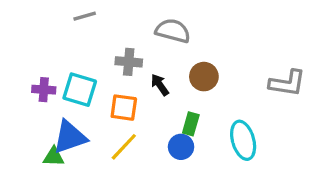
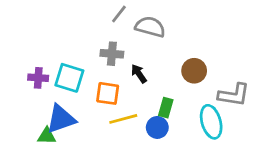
gray line: (85, 16) -> (119, 14), moved, turned -36
brown circle: (204, 77) -> (194, 71), moved
gray L-shape: (287, 83) -> (234, 95), moved
yellow line: (124, 147) -> (123, 119), moved, turned 32

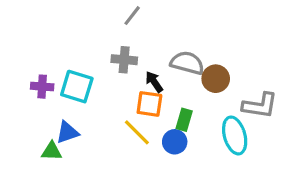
gray semicircle: (150, 27) -> (187, 63), moved
orange square: (108, 93) -> (149, 104), moved
blue triangle: (61, 119) -> (67, 132), size x0.7
yellow line: (123, 119) -> (137, 132), turned 60

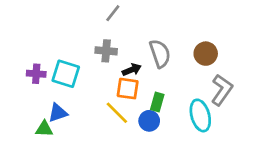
gray semicircle: (187, 63) -> (160, 54), turned 56
brown circle: (216, 79) -> (206, 54), moved
black arrow: (154, 82) -> (132, 70), turned 102
gray L-shape: (260, 105) -> (222, 90), turned -64

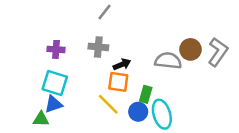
gray semicircle: (160, 54) -> (168, 61), moved, turned -65
purple cross: (36, 74) -> (56, 49), moved
cyan square: (66, 74) -> (55, 83), moved
gray L-shape: (222, 90) -> (218, 52), moved
cyan ellipse: (200, 115) -> (162, 114), moved

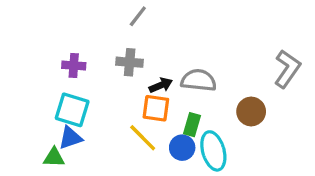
brown circle: (190, 49) -> (251, 111), moved
gray semicircle: (168, 61) -> (199, 80), moved

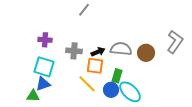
gray cross: (130, 62) -> (74, 51), moved
brown circle: (251, 111) -> (146, 53), moved
cyan ellipse: (213, 151) -> (130, 92), turned -30

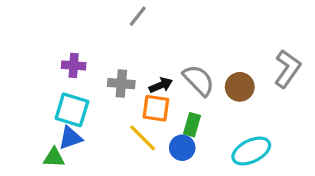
gray semicircle: (121, 49) -> (199, 80), turned 40
cyan ellipse: (130, 92) -> (251, 151), moved, turned -70

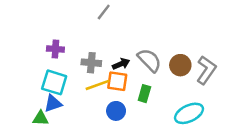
gray L-shape: (287, 69) -> (206, 70), moved
yellow line: (143, 138) -> (97, 85), moved, turned -65
blue circle: (182, 148) -> (116, 111), moved

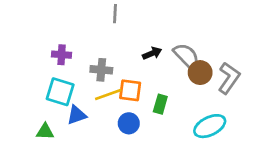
gray line: (104, 12) -> (115, 14), turned -35
gray semicircle: (149, 60) -> (186, 56), moved
black arrow: (121, 64) -> (152, 53), moved
blue triangle: (53, 103) -> (77, 115), moved

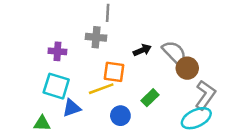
gray cross: (101, 70) -> (96, 37), moved
gray L-shape: (229, 78) -> (205, 95), moved
orange square: (130, 90) -> (114, 72), moved
green rectangle: (160, 104) -> (150, 98), turned 30

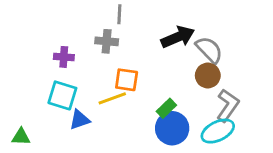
black arrow: (142, 50) -> (178, 37), moved, size x1.6
gray semicircle: (174, 53) -> (209, 50), moved
blue circle: (120, 116) -> (172, 128), moved, size x1.5
green triangle: (42, 123) -> (21, 137), moved

